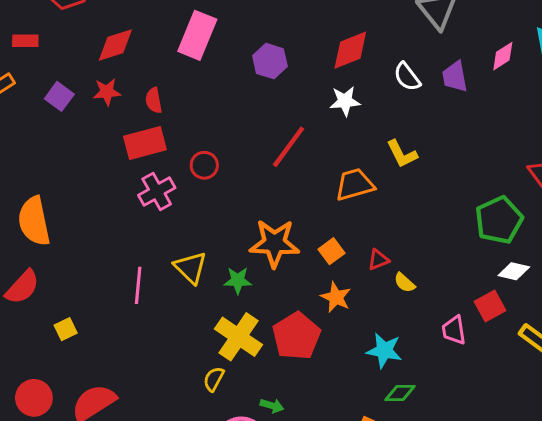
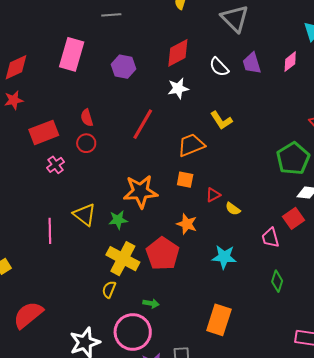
pink diamond: (503, 56) -> (290, 62), moved
red semicircle: (154, 100) -> (87, 118), moved
pink cross: (157, 192) -> (56, 165), size x0.7
orange square: (331, 251) -> (185, 180), moved, turned -36
green diamond: (400, 393) -> (277, 281), moved, turned -65

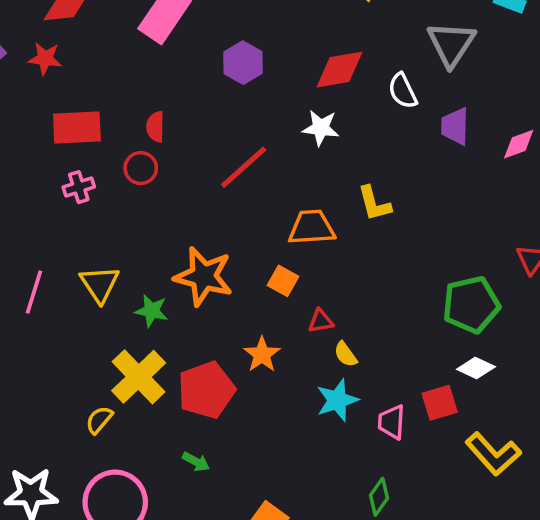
white semicircle: (219, 67) -> (403, 91), moved
cyan star: (224, 257) -> (337, 400), moved, turned 30
green arrow: (151, 303) -> (196, 462), moved

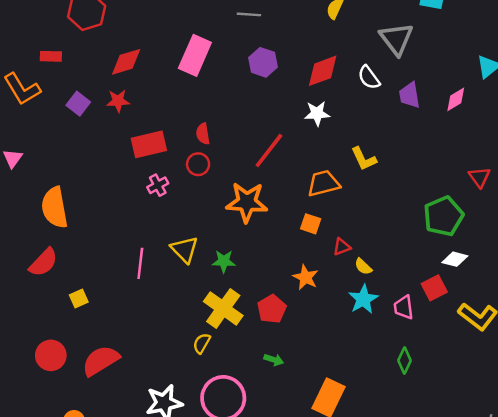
purple hexagon: (243, 63) -> (263, 62), moved
orange star: (203, 276) -> (247, 202), moved
red pentagon: (206, 390) -> (272, 309), size x0.7

